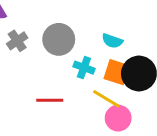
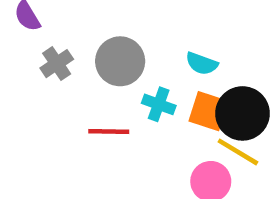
yellow line: (106, 99) -> (238, 152), moved
red line: (50, 100) -> (109, 132), moved

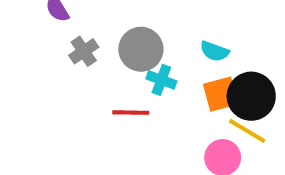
cyan cross: (159, 104) -> (161, 80), moved
orange square: (208, 111) -> (221, 94), turned -33

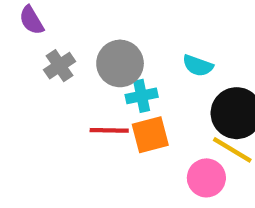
cyan cross: (161, 80) -> (142, 96), turned -32
orange square: (221, 94) -> (150, 135), moved

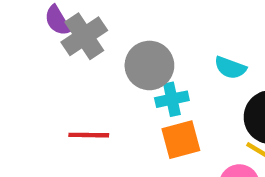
gray cross: (60, 66) -> (84, 36), moved, size x1.4
red line: (109, 130) -> (89, 135), moved

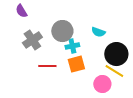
gray cross: (84, 36) -> (32, 40), moved
red line: (89, 135) -> (47, 66), moved

